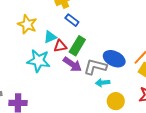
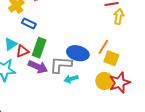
yellow circle: (116, 101) -> (104, 81), moved

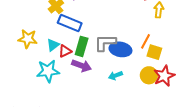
blue rectangle: (29, 23) -> (70, 23), size x1.6
gray L-shape: (61, 65) -> (105, 43), moved

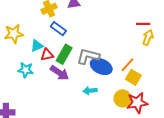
blue rectangle: (70, 23) -> (58, 29), size x0.7
yellow star: (28, 39) -> (14, 34), turned -30
cyan star: (48, 71) -> (26, 70), size x0.7

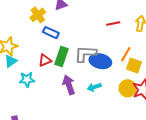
red line: (143, 24) -> (113, 24), moved
cyan triangle: (37, 46) -> (11, 61), moved
purple arrow: (59, 73) -> (69, 85), moved, turned -132

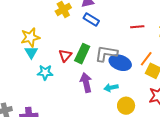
blue rectangle: (51, 33) -> (91, 20), moved
red triangle: (45, 60) -> (65, 55), turned -32
cyan triangle: (11, 61) -> (31, 52), turned -32
yellow circle: (128, 88) -> (126, 106), moved

